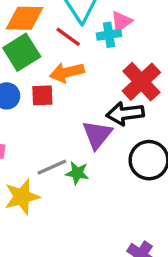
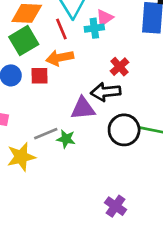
red line: (68, 37) -> (61, 29), turned 30
red cross: (141, 82) -> (119, 67), size x0.6
purple triangle: (97, 135) -> (83, 108), turned 44

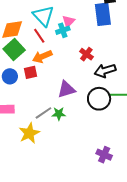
black arrow: (106, 92) -> (105, 71), moved

